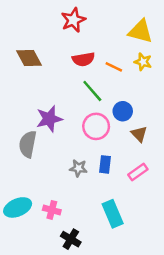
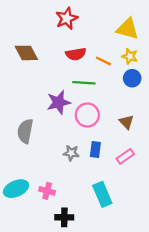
green line: (92, 91) -> (84, 83), turned -45
blue circle: (123, 111) -> (132, 78), moved
purple star: (49, 119) -> (59, 102), moved
black cross: (71, 239) -> (64, 217), turned -30

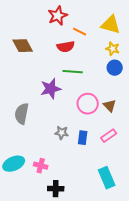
orange line: (103, 61) -> (80, 32), moved
pink circle: (87, 115) -> (88, 104), moved
blue rectangle: (95, 149) -> (83, 138), moved
cyan rectangle: (102, 194) -> (107, 178), moved

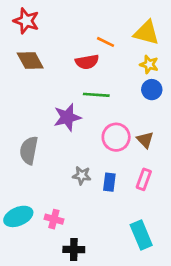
red star: (58, 16) -> (26, 21), moved, turned -30
pink rectangle: (109, 136) -> (144, 179), turned -35

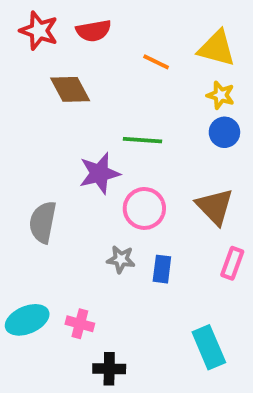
brown diamond: (30, 60) -> (70, 89), moved
red semicircle: (87, 62) -> (94, 31), moved
pink circle: (116, 137) -> (144, 208), moved
brown triangle: (145, 140) -> (215, 207), size x1.5
pink rectangle: (144, 179) -> (232, 263), moved

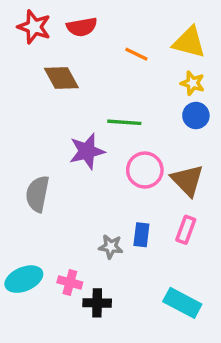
pink circle: (144, 208) -> (145, 170), moved
gray star: (121, 259) -> (111, 247), moved
pink rectangle: (232, 263) -> (186, 230), moved
cyan rectangle: (209, 347) -> (182, 303), turned -39
black cross: (109, 369) -> (97, 303), moved

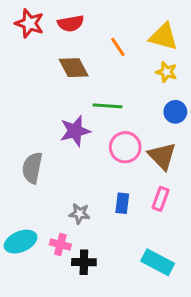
orange line: (136, 54) -> (118, 47), turned 30
brown diamond: (61, 78) -> (74, 68), moved
blue circle: (196, 116) -> (175, 112), moved
gray star: (111, 247) -> (79, 214), moved

